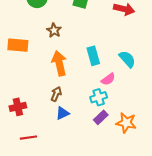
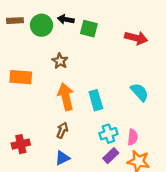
cyan rectangle: (93, 56) -> (96, 100), moved
pink semicircle: (108, 79) -> (133, 137), moved, turned -48
blue triangle: (62, 113) -> (62, 158), moved

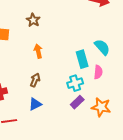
orange arrow: (66, 97) -> (38, 51), size x0.6
cyan rectangle: (96, 100) -> (82, 59), moved
pink semicircle: (133, 137) -> (98, 72), moved

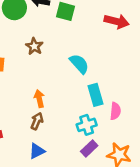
cyan semicircle: (102, 47) -> (79, 64), moved
orange arrow: (38, 51) -> (39, 99), moved

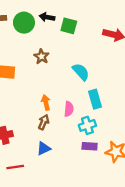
pink semicircle: (115, 111) -> (69, 109), moved
purple rectangle: (89, 148) -> (90, 146), turned 48

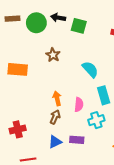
purple rectangle: (90, 146) -> (77, 140), moved

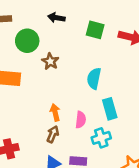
green circle: (36, 23) -> (27, 41), moved
green square: (79, 26) -> (95, 30), moved
cyan semicircle: (90, 69) -> (94, 78), turned -126

